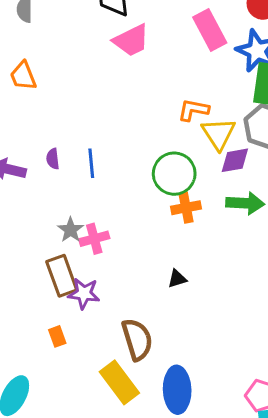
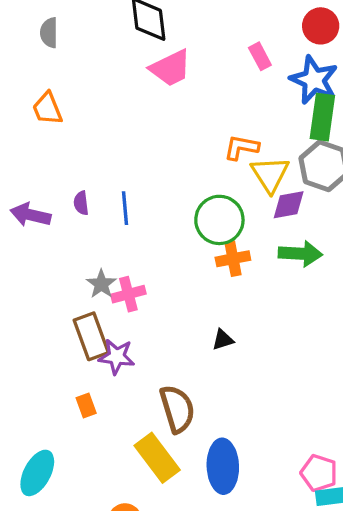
pink rectangle: (210, 30) -> (260, 56), size x0.6

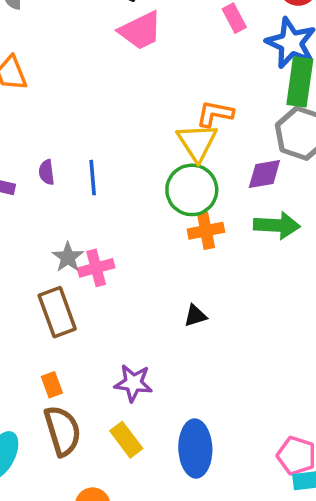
yellow triangle: (270, 174) -> (197, 142), moved
purple star: (117, 357) -> (133, 383), moved
brown semicircle: (177, 409) -> (63, 431), moved
yellow rectangle: (157, 458) -> (126, 440), size x0.7

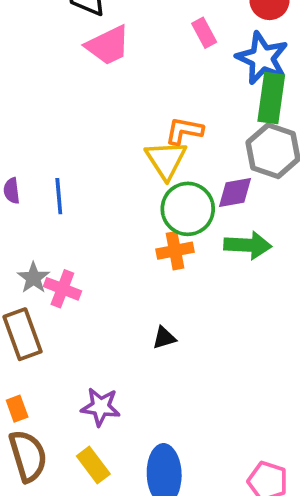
green circle: (192, 190) -> (188, 209), moved
pink cross: (96, 268) -> (62, 289), turned 36

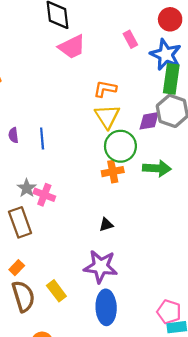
orange L-shape: (184, 131) -> (105, 89), moved
purple diamond: (235, 193) -> (149, 121), moved
purple star: (101, 407) -> (101, 267), moved, size x1.4
orange rectangle: (17, 409) -> (17, 268), turned 64
yellow rectangle: (93, 465) -> (56, 291), moved

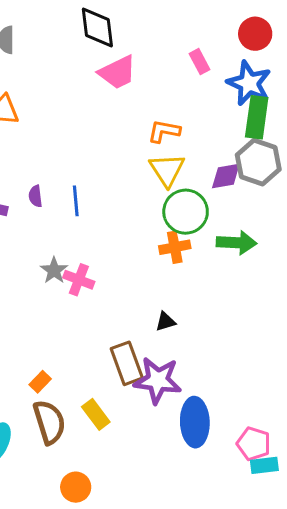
brown rectangle: (20, 222) -> (127, 363), moved
blue ellipse: (106, 307) -> (195, 422), moved

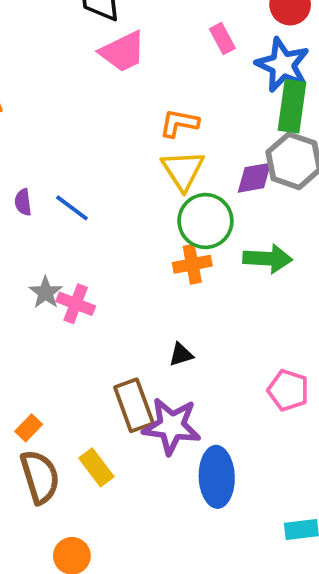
blue line: (76, 201) -> (72, 208), turned -48
pink pentagon: (254, 444) -> (288, 390), moved

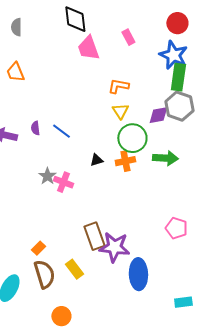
pink rectangle: (222, 39) -> (128, 37), moved
pink trapezoid: (123, 52) -> (88, 48), turned 96
yellow triangle: (183, 170) -> (120, 111), size x0.7
black triangle: (181, 355) -> (96, 160), moved

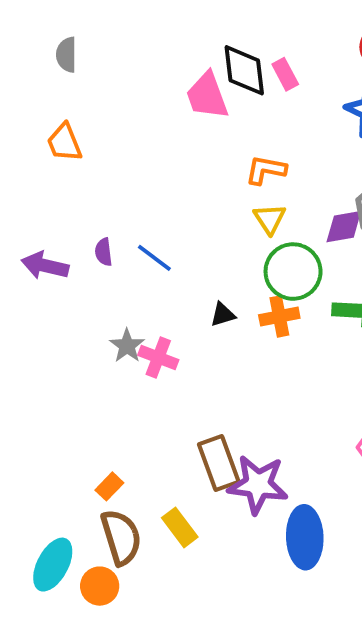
black diamond: (75, 19) -> (244, 70), moved
orange circle: (61, 316) -> (100, 586), moved

